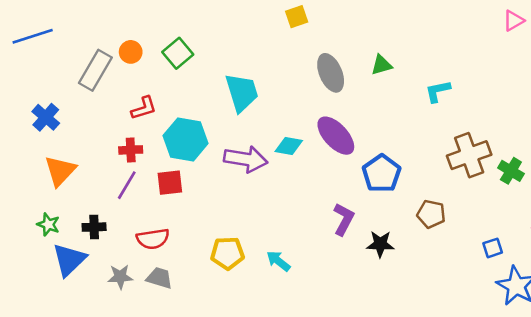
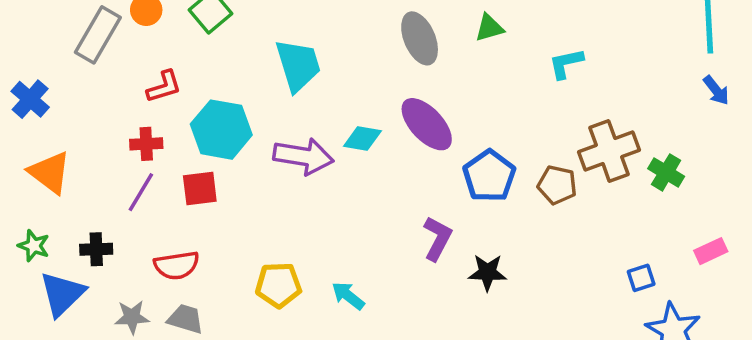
orange triangle: (60, 171) -> (50, 172), turned -36
brown pentagon: (431, 214) -> (557, 185), moved

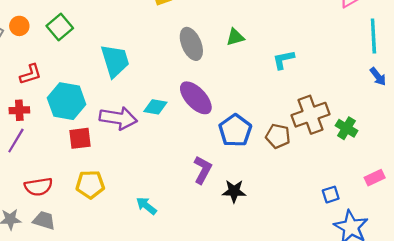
red square: (200, 189) -> (80, 138), moved
yellow pentagon: (278, 285) -> (90, 184), moved

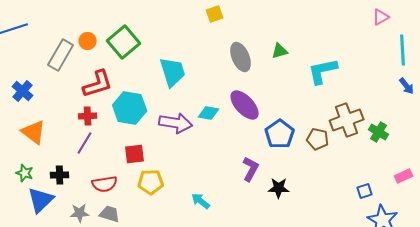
green square: (60, 27) -> (124, 42), size x1.4
cyan L-shape: (284, 60) -> (323, 71), size x1.5
red L-shape: (31, 74) -> (98, 84), size x1.5
red square: (80, 138) -> (135, 154), moved

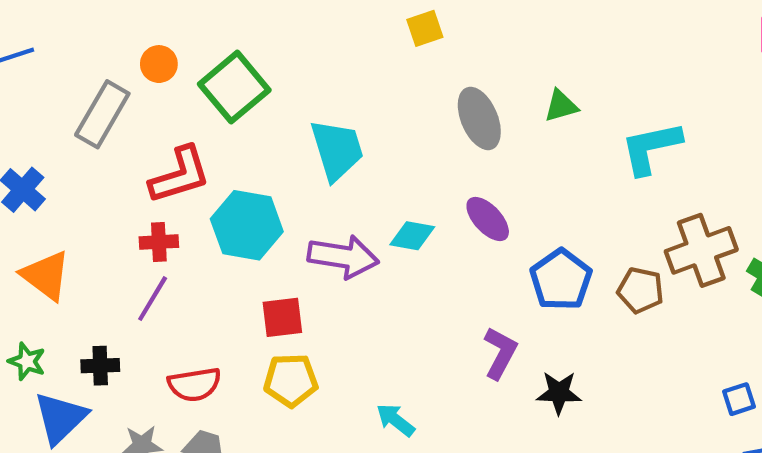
orange circle: (88, 41) -> (159, 64), moved
purple ellipse: (245, 105) -> (488, 219), size x0.7
red square: (135, 154) -> (282, 317), moved

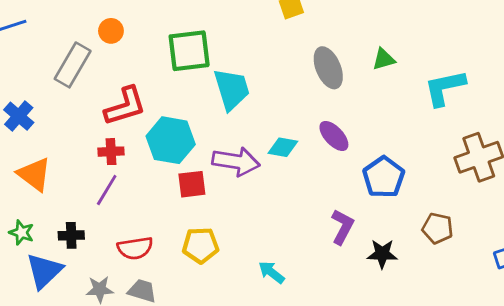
green square: (234, 87) -> (189, 51), moved, turned 33
brown pentagon: (641, 290) -> (438, 228), moved
red square: (282, 317) -> (192, 184), moved

